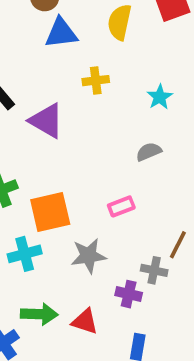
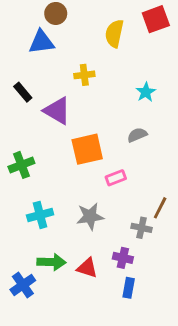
blue triangle: (61, 33) -> (41, 42), moved
yellow cross: (96, 81) -> (84, 75), moved
orange square: (50, 212) -> (87, 149), moved
purple cross: (129, 294) -> (123, 258), moved

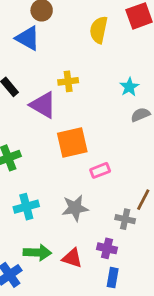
blue triangle: (41, 42) -> (28, 38), turned 36
yellow cross: (84, 75) -> (68, 81), moved
gray semicircle: (137, 135) -> (140, 115), moved

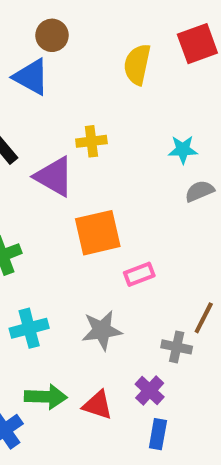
cyan star: (129, 87) -> (183, 150), turned 30
purple cross: (107, 248) -> (150, 391), turned 30

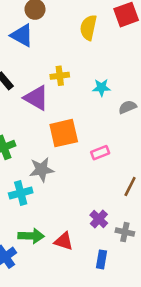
cyan star: (183, 150) -> (101, 87), moved
pink rectangle: (139, 274) -> (100, 153), moved
gray star: (102, 330) -> (42, 170), moved
gray cross: (177, 347) -> (125, 232), moved
purple cross: (150, 391) -> (99, 219), moved

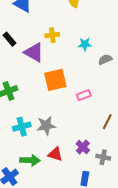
gray star: (42, 170) -> (46, 126), moved
red triangle: (64, 241) -> (55, 154), moved

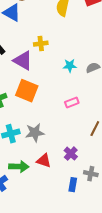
cyan star: (85, 44) -> (70, 66), moved
orange square: (55, 80) -> (27, 91), moved, turned 35
gray cross: (103, 157) -> (91, 174), moved

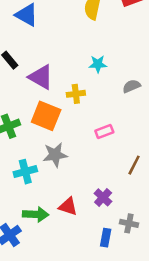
yellow cross: (41, 44) -> (76, 94), moved
cyan star: (70, 66) -> (98, 64), moved
gray star: (35, 133) -> (55, 155), moved

